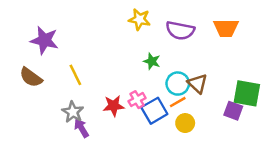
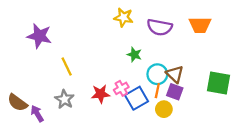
brown semicircle: (31, 77) -> (17, 103), moved
orange line: (178, 102) -> (157, 91), turned -48
purple square: (233, 111) -> (175, 92), moved
purple arrow: (81, 128) -> (37, 114), moved

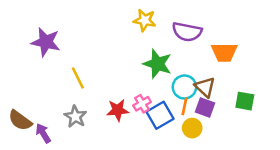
orange trapezoid: (200, 25) -> (224, 52), moved
green star: (134, 55) -> (157, 64), size x1.6
green square: (219, 83) -> (245, 101), moved, size x0.7

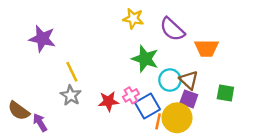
purple semicircle: (187, 32) -> (172, 29), turned 32
orange line: (184, 106) -> (158, 121), moved
gray star: (75, 117) -> (71, 95), moved
yellow circle: (192, 128) -> (177, 118), size x1.6

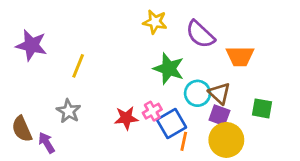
purple star: (42, 39) -> (31, 45), moved
yellow line: (72, 72) -> (78, 66), moved, turned 48
gray star: (71, 95) -> (69, 111), moved
brown semicircle: (19, 111) -> (22, 129), turned 30
yellow circle: (177, 118) -> (226, 140), moved

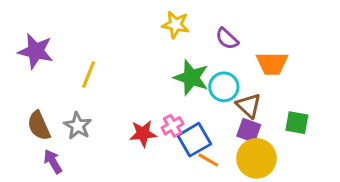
purple semicircle: (200, 34) -> (227, 39), size x0.7
cyan circle: (198, 93) -> (224, 87), moved
brown semicircle: (22, 129) -> (39, 126), moved
orange line: (184, 141) -> (208, 160), turned -72

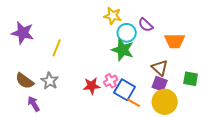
cyan circle: (224, 87) -> (127, 33), moved
brown semicircle: (39, 126) -> (25, 81), turned -30
blue square: (194, 140) -> (125, 90), turned -30

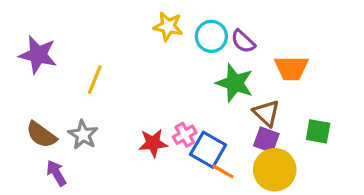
yellow star: (113, 16) -> (168, 26), moved
cyan circle: (127, 33) -> (211, 36), moved
green star: (123, 50) -> (235, 83), moved

